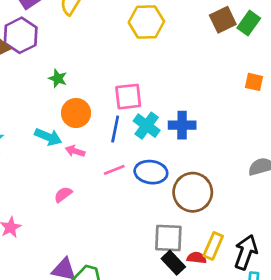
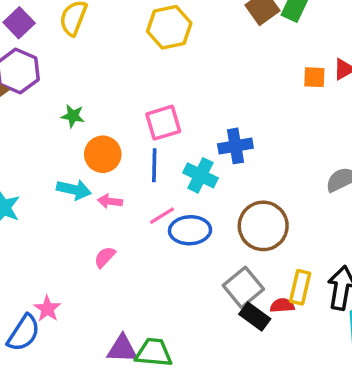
cyan cross: (147, 126) -> (200, 175), moved
blue ellipse: (151, 172) -> (190, 230), moved
gray square: (168, 238) -> (243, 287), turned -32

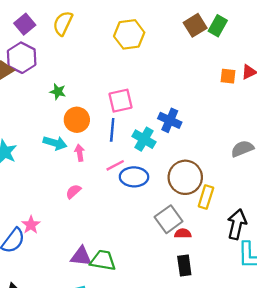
blue cross: (235, 146) -> (170, 120), turned 30
pink arrow: (110, 201) -> (80, 153), turned 70
yellow rectangle: (300, 287) -> (206, 197), moved
red semicircle: (282, 305) -> (183, 233), moved
black rectangle: (255, 317) -> (184, 266), moved, turned 42

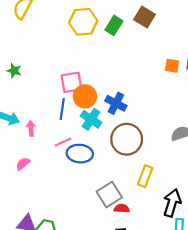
brown square: (195, 25) -> (144, 17), turned -30
green rectangle: (218, 26) -> (114, 25), moved
orange circle: (77, 120) -> (85, 96), moved
brown circle: (185, 177) -> (127, 139), moved

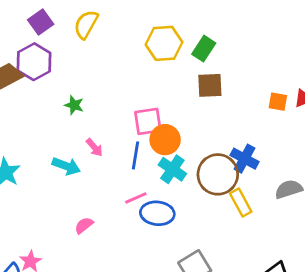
brown square: (144, 17) -> (210, 85), moved, turned -35
blue cross: (116, 103) -> (245, 159), moved
pink arrow: (31, 128) -> (94, 147), moved, turned 144
brown circle: (127, 139) -> (218, 174), moved
yellow rectangle: (145, 176) -> (241, 202), moved, turned -50

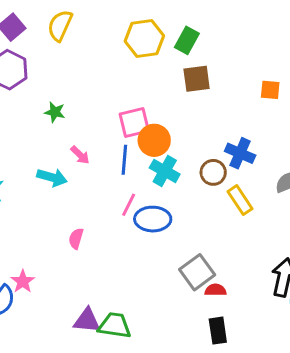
brown circle: (218, 174) -> (213, 172), size x0.6
pink line: (136, 198) -> (129, 205), turned -35
pink semicircle: (84, 225) -> (76, 238), turned -30

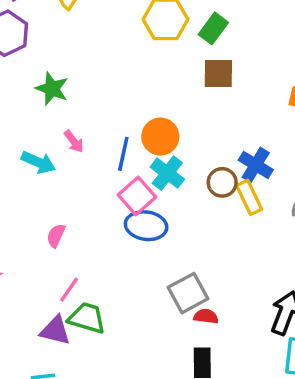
green star: (55, 112) -> (52, 89), size x1.4
pink square: (134, 123) -> (137, 196), moved, turned -36
yellow rectangle: (240, 200) -> (249, 197), moved
pink line: (129, 205) -> (69, 290), moved
green trapezoid: (115, 325) -> (87, 318), moved

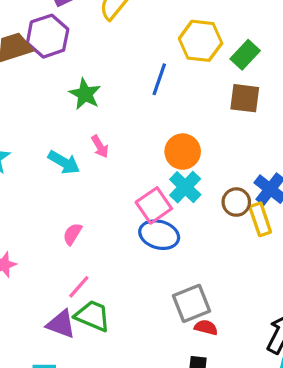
blue line: (123, 154) -> (159, 79), moved

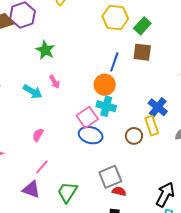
blue line: (159, 79) -> (114, 62), moved
cyan cross: (185, 187) -> (106, 106), turned -30
brown circle: (236, 202) -> (134, 136), moved
green trapezoid: (93, 316) -> (67, 192), moved, turned -80

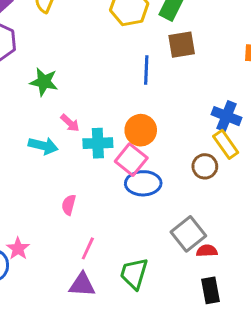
orange circle: (105, 85) -> (141, 130), moved
cyan cross: (106, 106) -> (98, 143), moved

